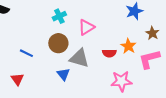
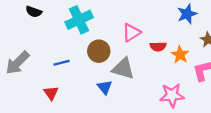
cyan cross: (59, 16) -> (79, 20), moved, size x1.6
blue line: (26, 53) -> (62, 63), turned -40
red semicircle: (109, 53) -> (158, 47), moved

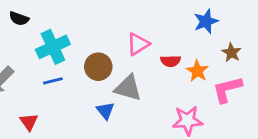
cyan cross: (79, 20) -> (53, 47), moved
red triangle: (51, 93) -> (29, 122), moved

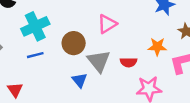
red semicircle: (171, 61) -> (129, 62), moved
orange star: (197, 71) -> (157, 47), turned -30
gray triangle: (128, 88) -> (99, 61), turned 35

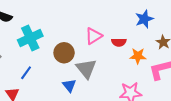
blue line: (35, 55) -> (26, 73), moved, turned -40
red semicircle: (129, 62) -> (119, 42), moved

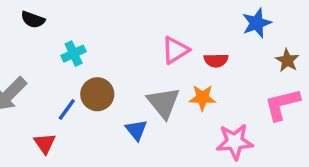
cyan cross: (30, 38) -> (74, 54), size x0.6
brown circle: (64, 53) -> (97, 94), moved
orange star: (138, 56) -> (202, 98), moved

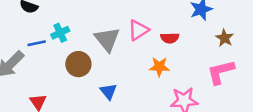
gray triangle: (163, 103) -> (107, 39), moved
blue line: (67, 110) -> (37, 43), moved, turned 42

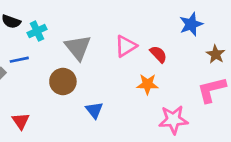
cyan cross: (60, 33) -> (37, 31), moved
red semicircle: (170, 38) -> (158, 54), turned -132
gray triangle: (107, 39) -> (78, 47), moved

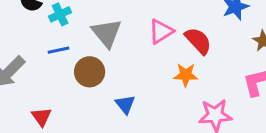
red semicircle: (158, 54) -> (198, 41), size x1.4
blue line: (19, 60) -> (59, 50), moved

